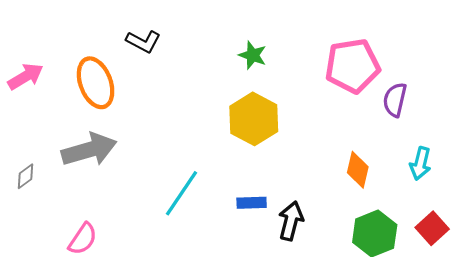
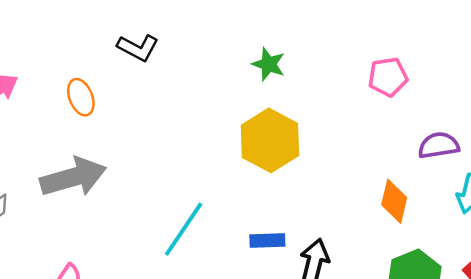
pink pentagon: (352, 66) -> (388, 77), size x0.6
orange ellipse: (96, 83) -> (81, 97), size x0.6
purple semicircle: (395, 100) -> (439, 145), moved, turned 68

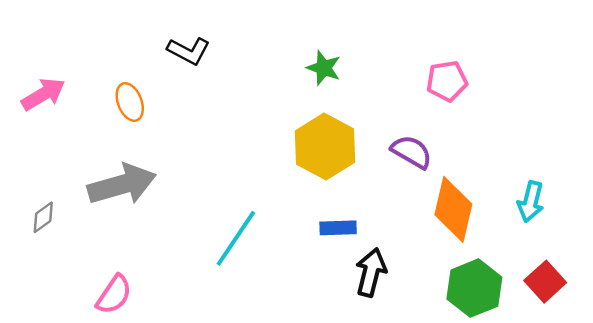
purple semicircle: (439, 145) -> (411, 152), moved, turned 39
orange diamond: (394, 201) -> (453, 209), size x1.4
blue rectangle: (267, 241) -> (338, 228), moved

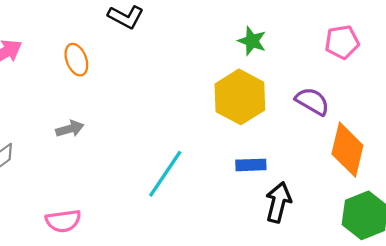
green star: (324, 68) -> (252, 41), moved
gray arrow: (122, 185) -> (70, 129), size x0.5
pink semicircle: (114, 295) -> (63, 221), turned 48

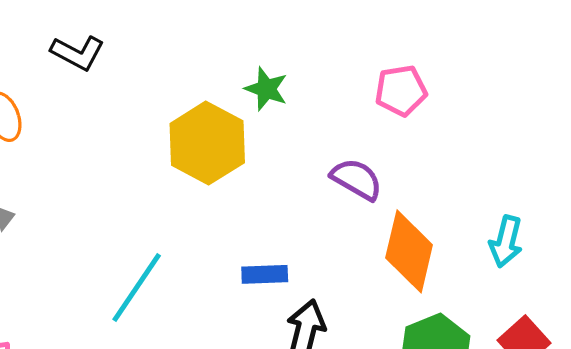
yellow hexagon: (240, 97) -> (207, 143), moved

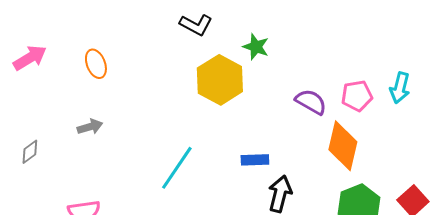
black L-shape: (78, 53) -> (196, 25), moved
pink pentagon: (401, 91) -> (357, 96), moved
cyan arrow: (506, 242) -> (400, 88), moved

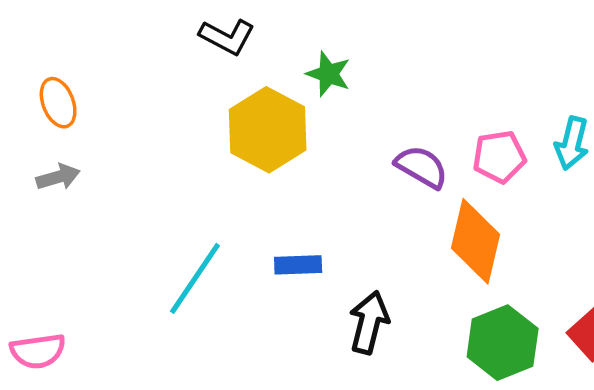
gray arrow: (90, 127) -> (58, 177), moved
blue rectangle: (255, 160) -> (298, 265), moved

